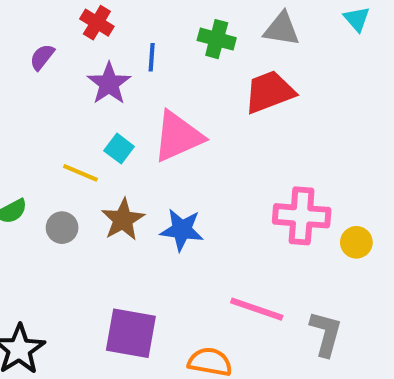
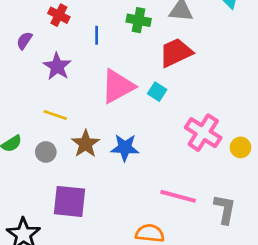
purple star: (109, 84) -> (57, 66), moved
cyan square: (119, 149) -> (157, 92), moved
pink cross: (302, 216) -> (203, 133), turned 33
purple square: (131, 333) -> (70, 201), moved

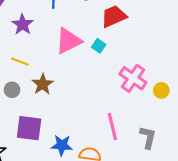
blue star: (125, 148) -> (62, 145), moved
pink line: (178, 196) -> (112, 127), turned 60

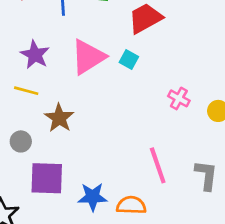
purple star: (23, 24) -> (35, 55), moved
pink cross: (133, 78) -> (179, 98), size x0.6
gray circle: (12, 90) -> (21, 141), moved

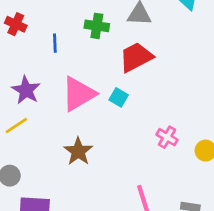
yellow line: (26, 91) -> (16, 126), turned -50
brown star: (59, 118) -> (78, 151), moved

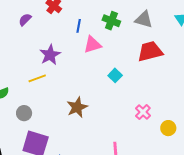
red trapezoid: (136, 57) -> (150, 51), moved
pink triangle: (78, 94) -> (92, 45), moved, size x0.7

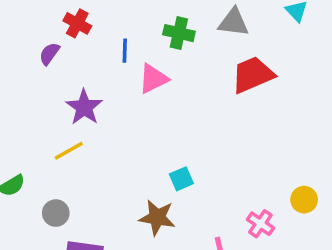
purple semicircle: (25, 20) -> (49, 54), moved
cyan square: (115, 75) -> (181, 179), moved, turned 32
brown star: (77, 107) -> (157, 218), moved, turned -30
pink cross: (143, 112) -> (260, 224), moved

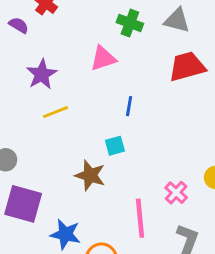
blue line: (125, 51) -> (129, 106), moved
purple semicircle: (49, 54) -> (19, 25), turned 78
yellow line: (69, 151) -> (55, 112), moved

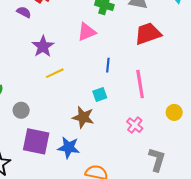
pink cross: (176, 193) -> (135, 125), moved
pink line: (140, 218) -> (140, 84), moved
blue star: (65, 234) -> (69, 147), moved

